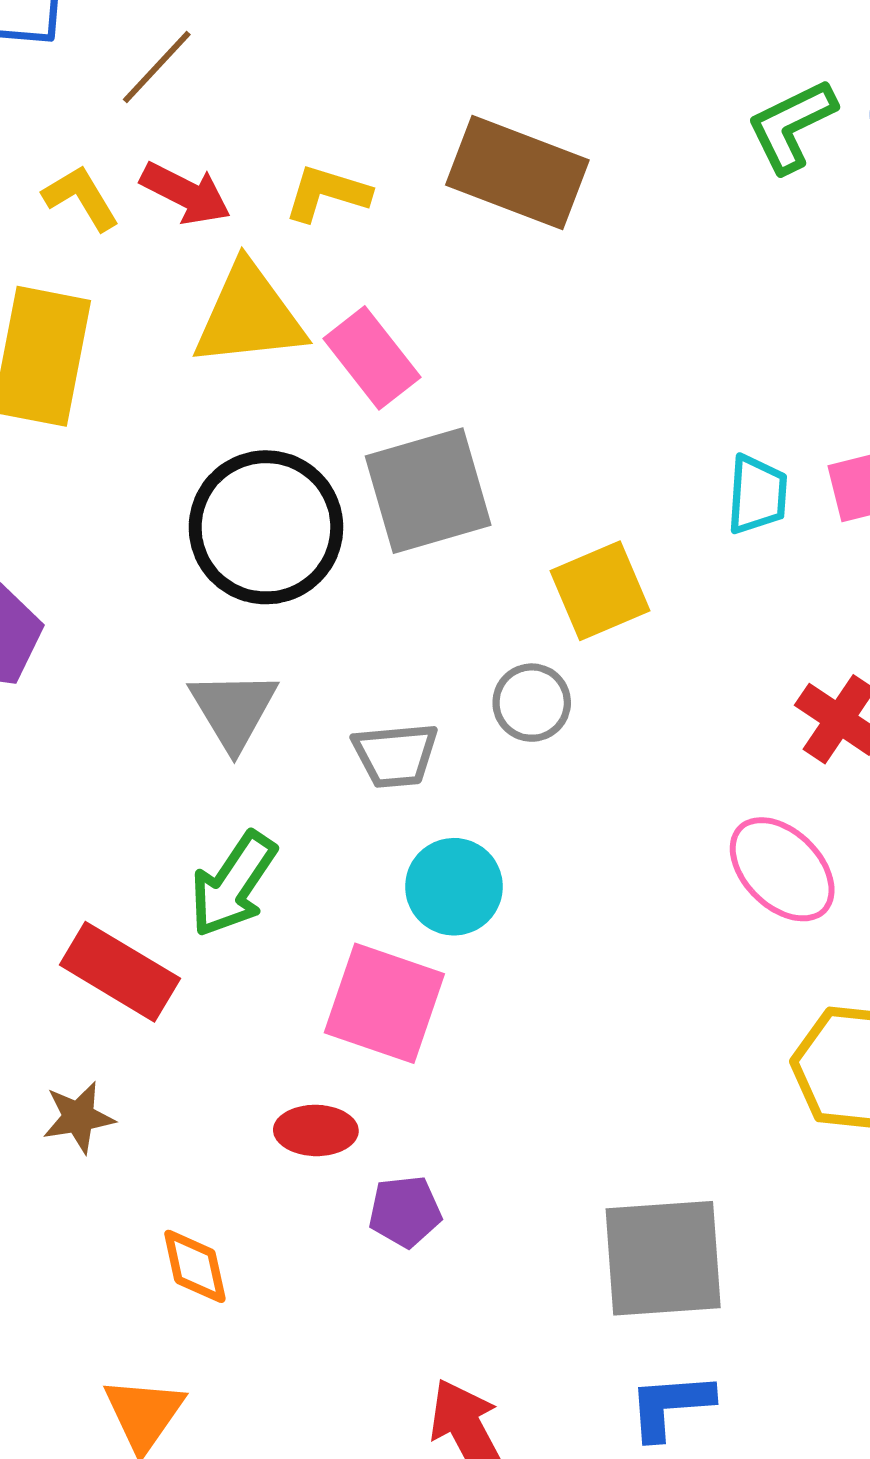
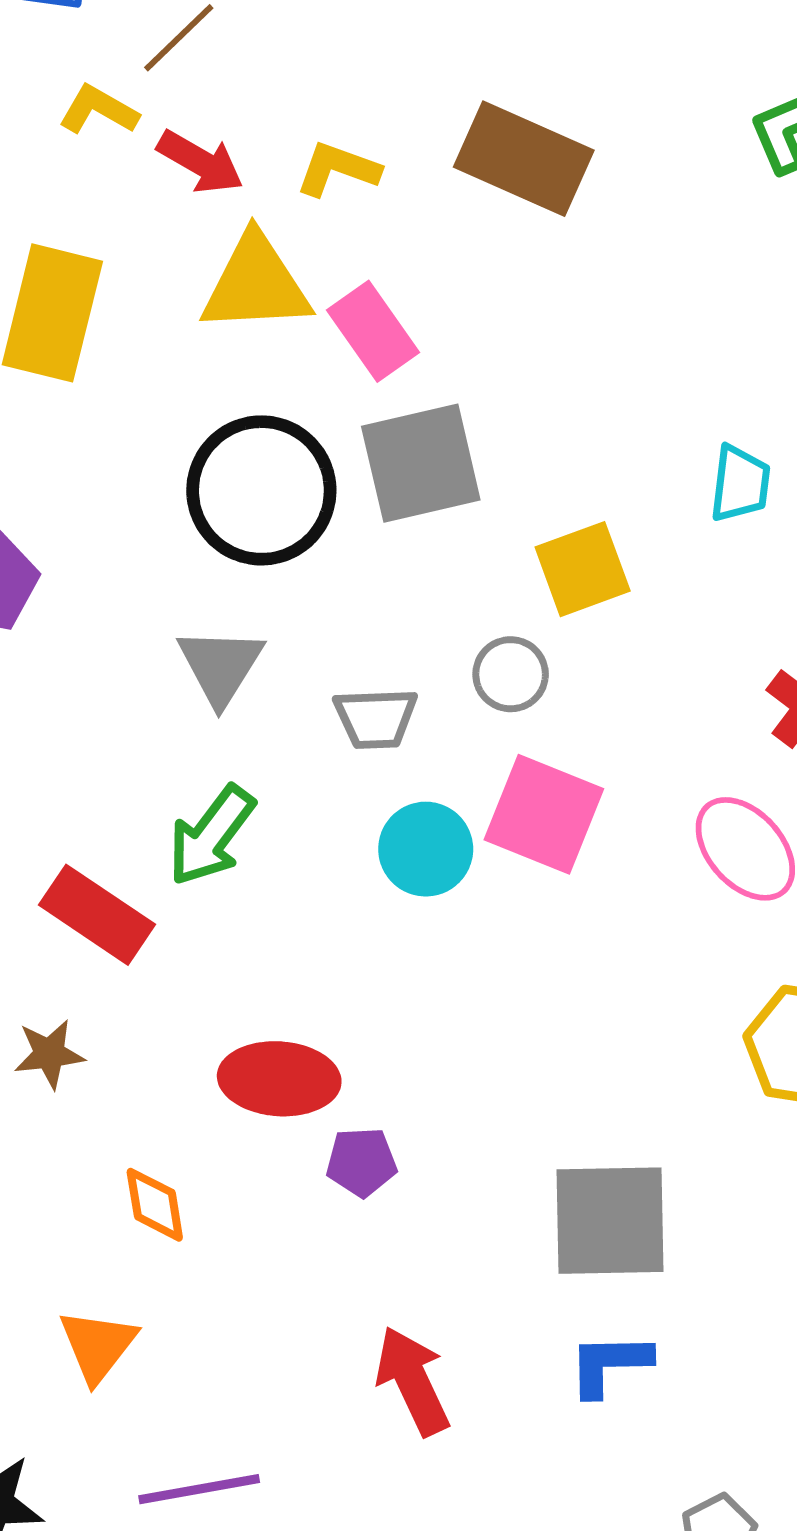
yellow L-shape: (81, 198) -> (99, 110), moved, turned -32
pink square: (384, 1003) -> (544, 814), moved
red ellipse: (316, 1130) -> (279, 1079), size x1.5

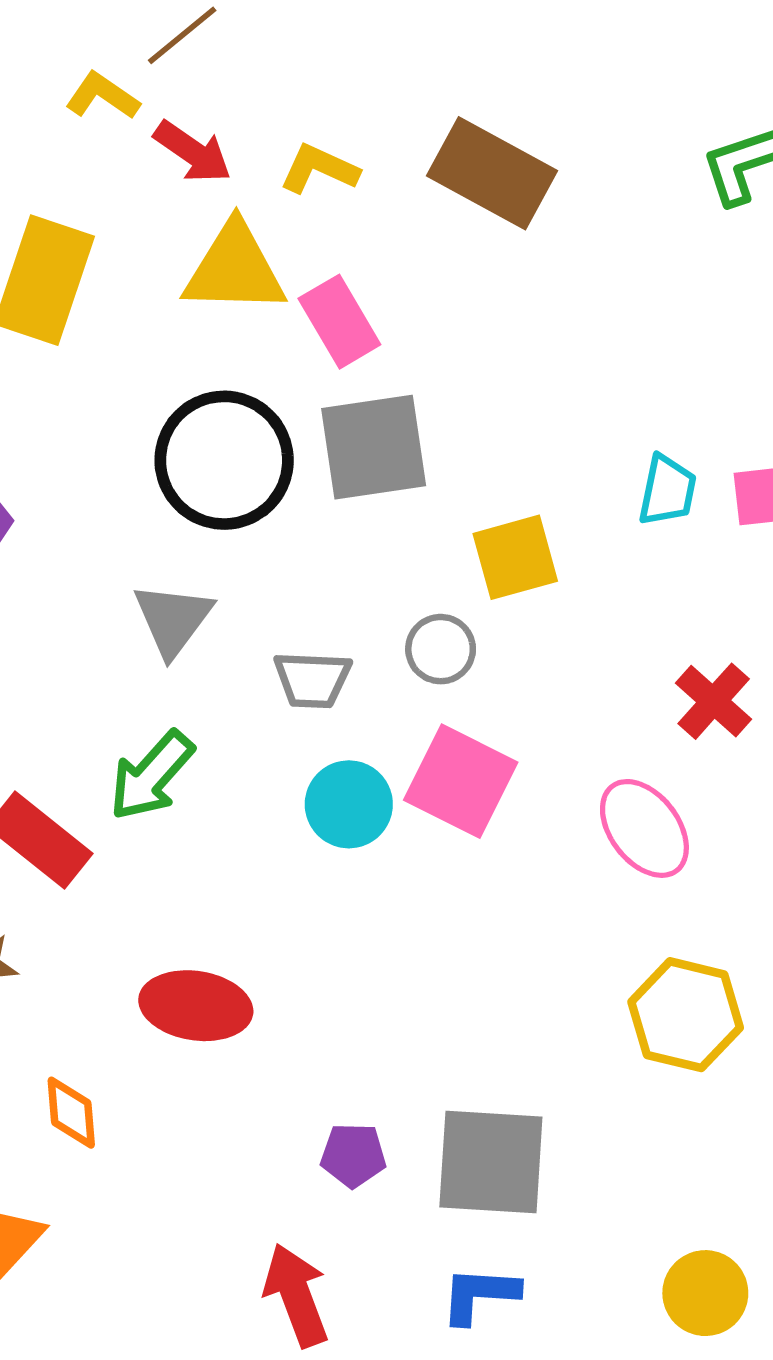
purple pentagon: (362, 1162) -> (353, 1155), moved

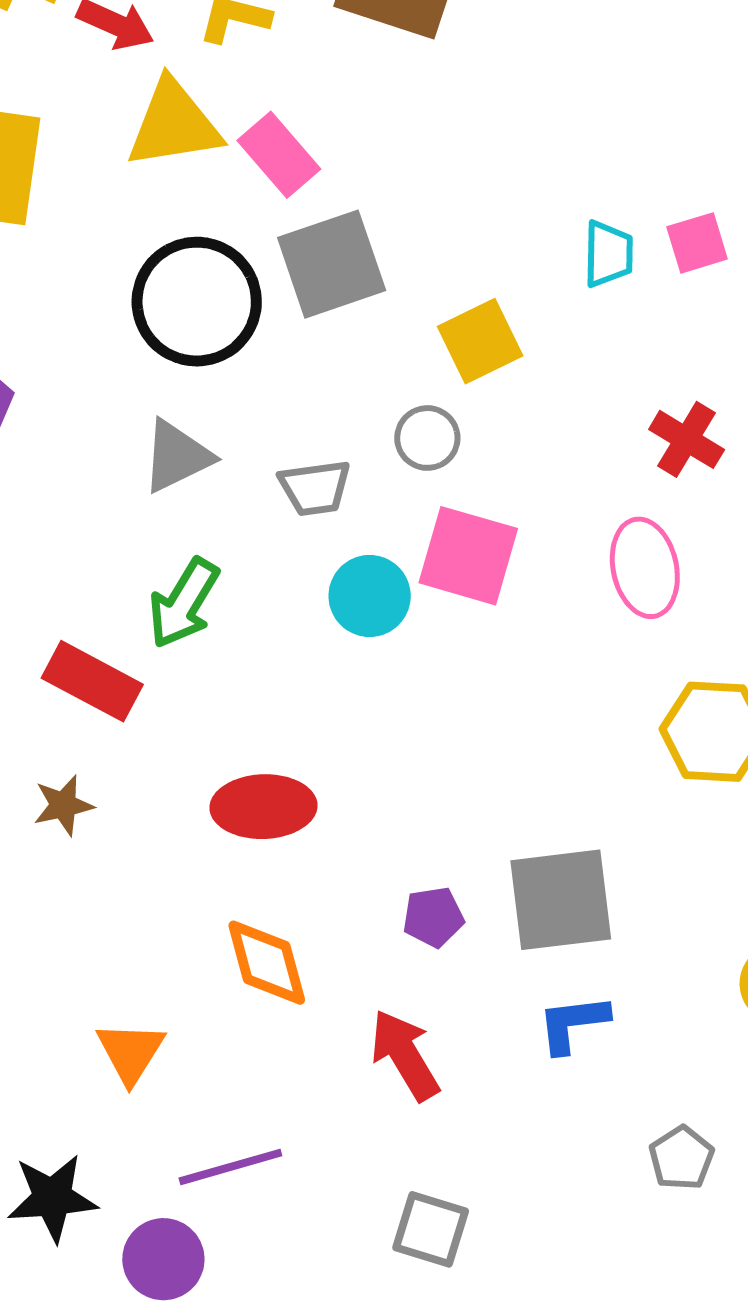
gray triangle: (173, 619) -> (177, 456), turned 38
pink ellipse: (644, 828) -> (645, 568), turned 36
orange diamond: (71, 1113) -> (267, 963), moved, size x1.4

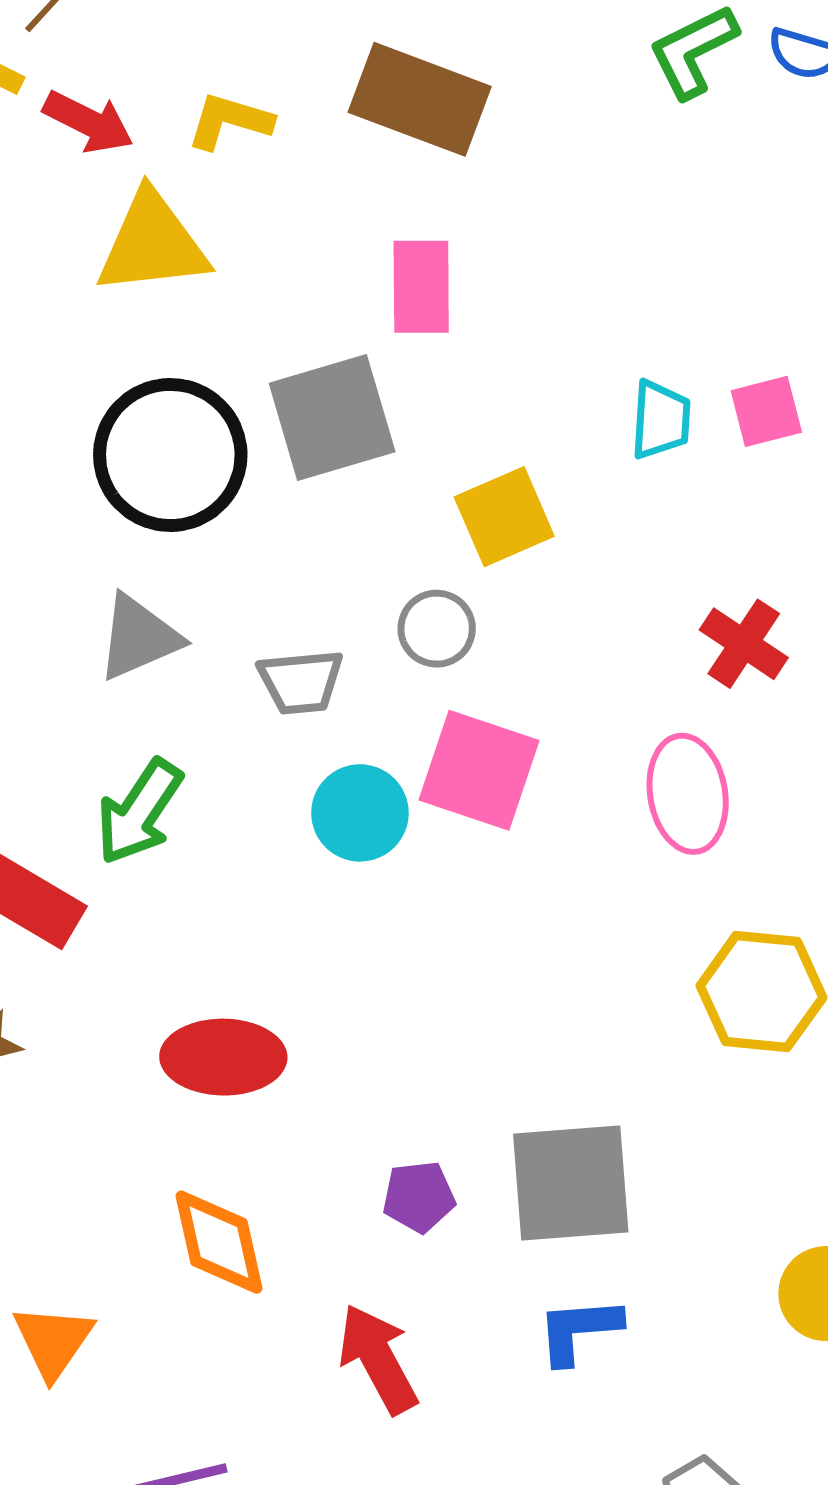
pink rectangle: (279, 155) -> (421, 287), moved, turned 38

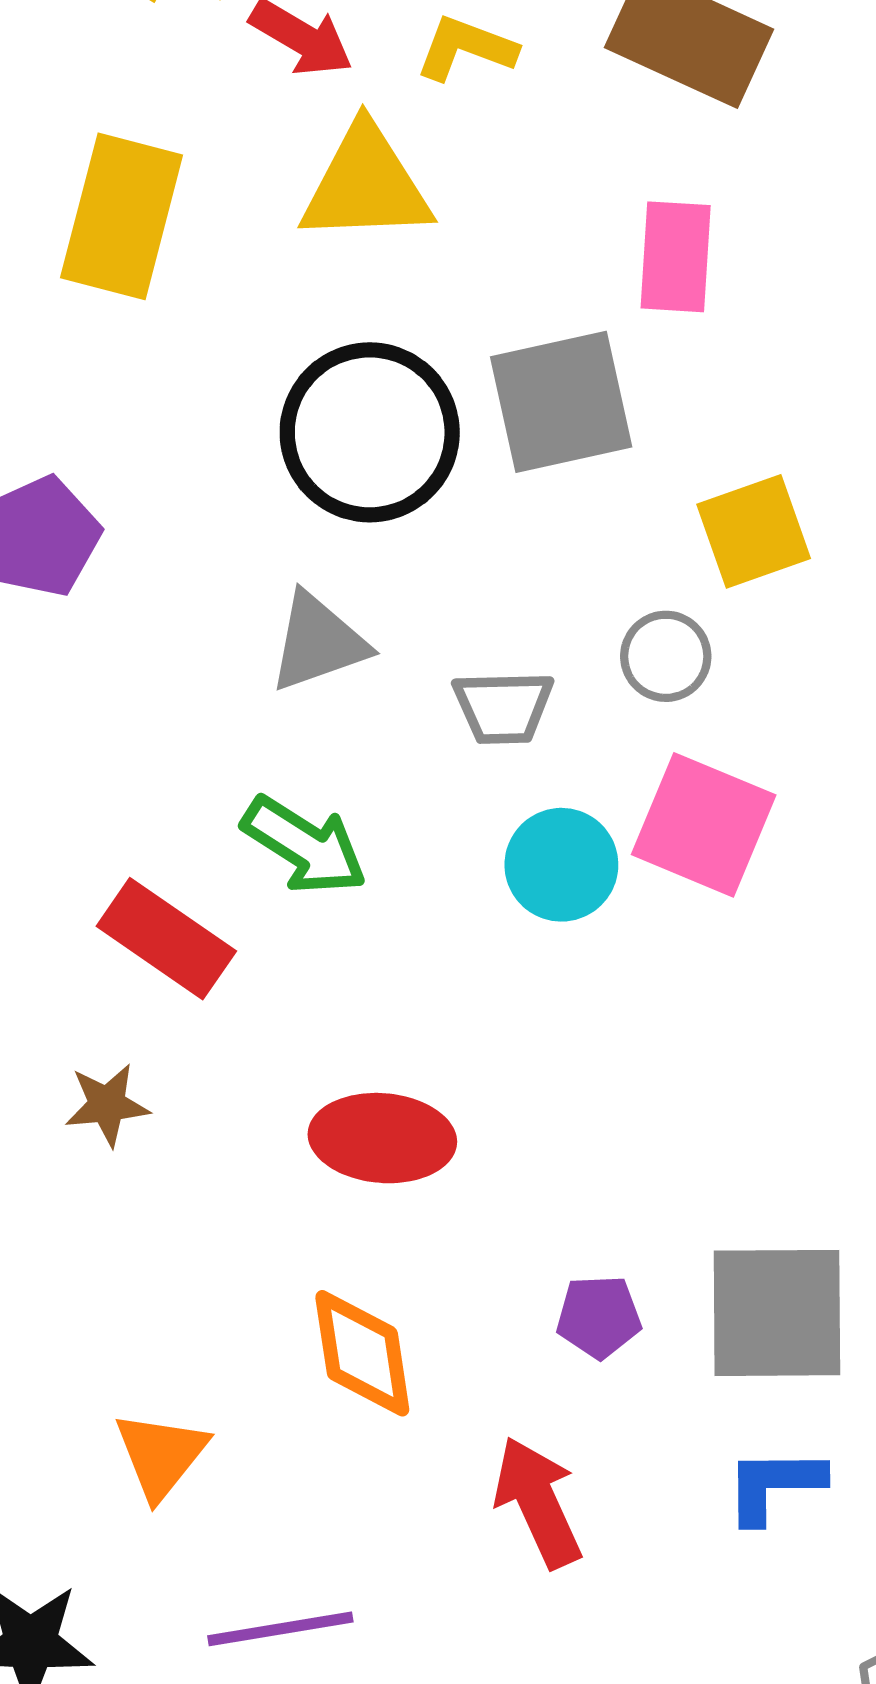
green arrow: (139, 812) -> (304, 845), turned -95

